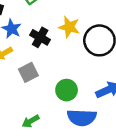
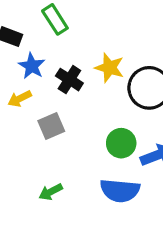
green circle: (67, 90) -> (121, 143), moved

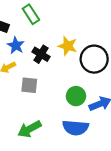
gray square: (51, 126) -> (29, 85), turned 30
green arrow: (51, 192) -> (29, 129), size x1.5

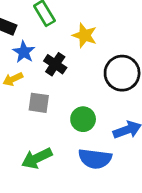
yellow star: (68, 46) -> (85, 35), moved
green circle: (76, 96) -> (83, 119), moved

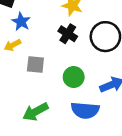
black cross: (55, 64) -> (68, 34), moved

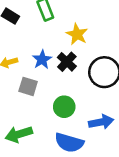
blue star: (21, 22) -> (42, 60), moved

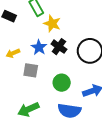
yellow star: (77, 34) -> (52, 24), moved

